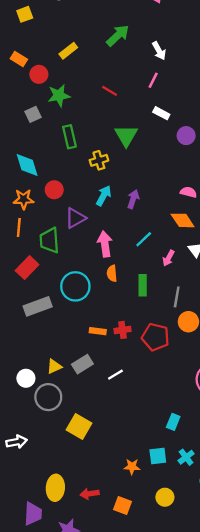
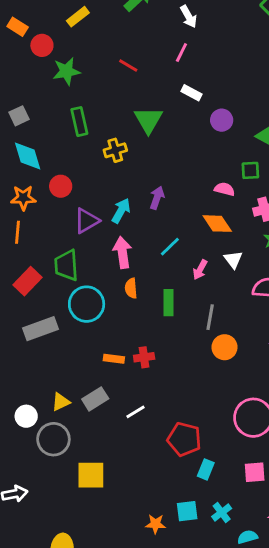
gray square: (33, 114) -> (19, 116), moved
cyan arrow: (104, 196) -> (121, 211), moved
green trapezoid: (49, 240) -> (66, 265), moved
red pentagon: (155, 337) -> (184, 439), moved
yellow square: (79, 427) -> (91, 475), turned -30

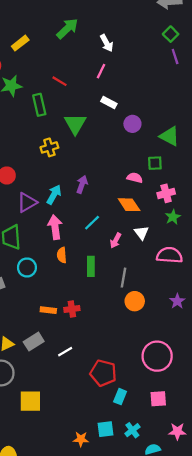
green rectangle: (79, 122) -> (39, 105), moved
cyan circle: (87, 304) -> (27, 267), size x0.7

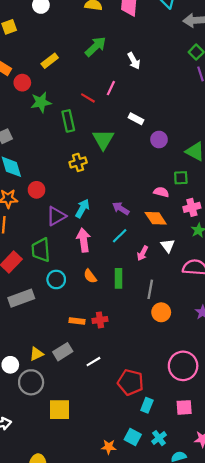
pink line: (101, 71) -> (111, 88), moved
purple arrow: (82, 184) -> (121, 208), moved, turned -77
orange semicircle: (62, 255) -> (90, 276), moved, turned -32
cyan square: (106, 429) -> (133, 437), turned 35

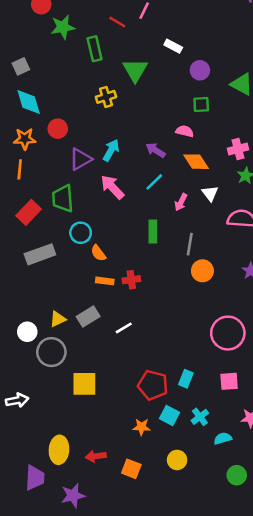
green square: (181, 178) -> (201, 105), moved
pink semicircle: (161, 192) -> (185, 131), moved
pink arrow: (84, 240) -> (112, 187), turned -35
orange semicircle: (90, 276) -> (98, 253), moved
red pentagon: (131, 382) -> (153, 385), moved

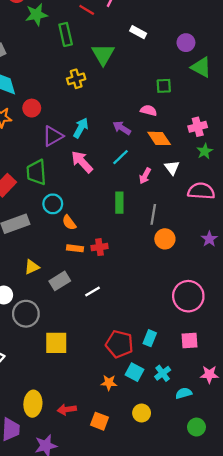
purple circle: (200, 70) -> (186, 43), moved
yellow triangle: (58, 319) -> (32, 267), moved

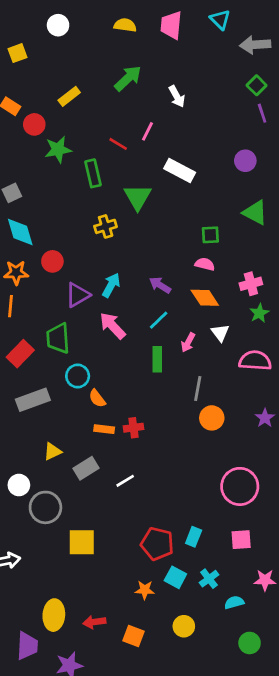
white rectangle: (138, 32) -> (180, 171), size x1.5
purple circle: (186, 43) -> (245, 161), moved
pink semicircle: (149, 110) -> (205, 264), moved
green rectangle: (119, 203) -> (157, 359), moved

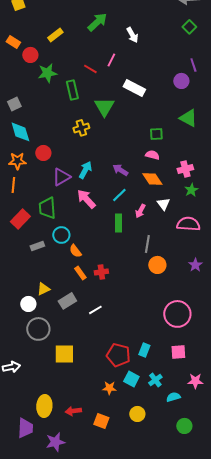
purple line: (262, 113) -> (193, 65), moved
gray rectangle: (33, 400) -> (37, 246), moved, size x0.6
orange rectangle: (104, 429) -> (80, 273), turned 48
white circle: (19, 485) -> (28, 304), moved

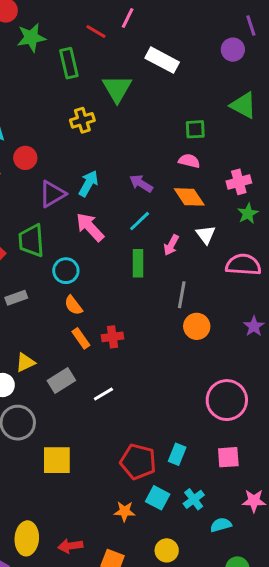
cyan circle: (61, 235) -> (66, 271), moved

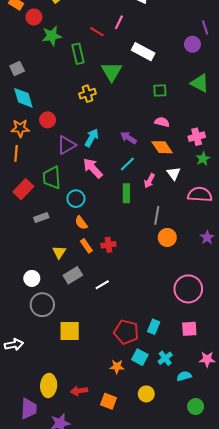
green square: (195, 129) -> (160, 90), moved
yellow triangle: (25, 362) -> (59, 252), moved, turned -32

